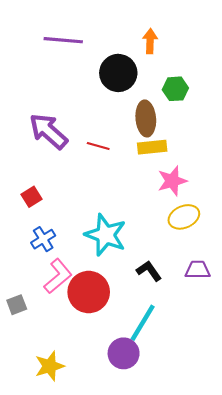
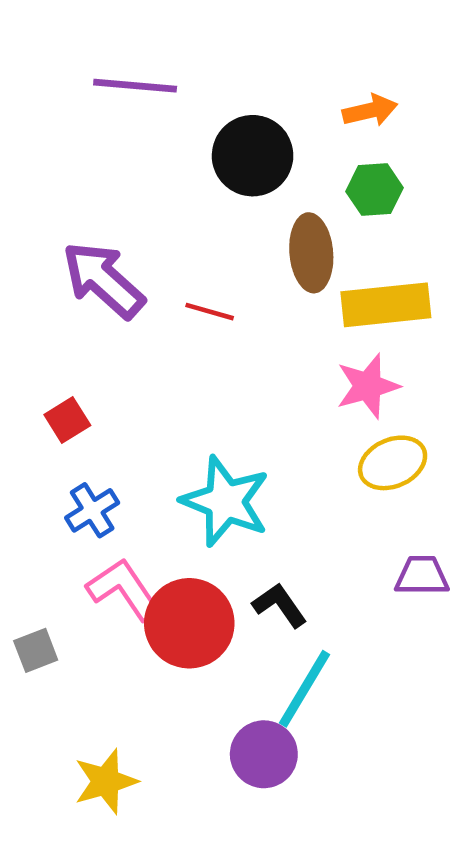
orange arrow: (150, 41) -> (370, 110), moved, turned 75
yellow rectangle: (152, 147) -> (386, 305), moved, size x1.4
black L-shape: (149, 271) -> (280, 605), moved
pink L-shape: (58, 276) -> (124, 589), turned -84

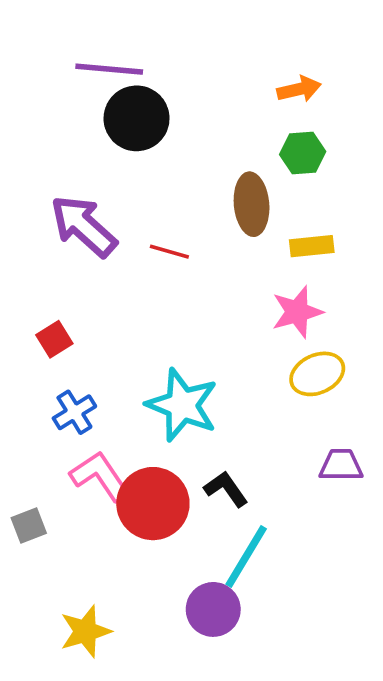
black circle: (253, 156) -> (137, 118), moved
yellow rectangle: (386, 305) -> (312, 246), size x0.6

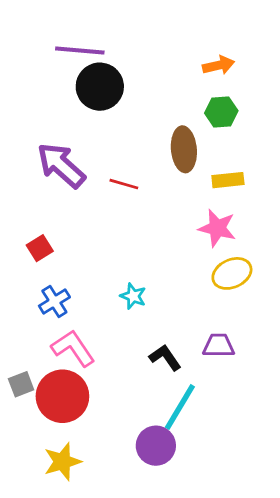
pink star: (297, 312) -> (217, 228), turned 30
cyan star: (182, 405) -> (133, 296), size x0.5
purple trapezoid: (341, 465) -> (219, 346), moved
red circle: (153, 504) -> (62, 396), moved

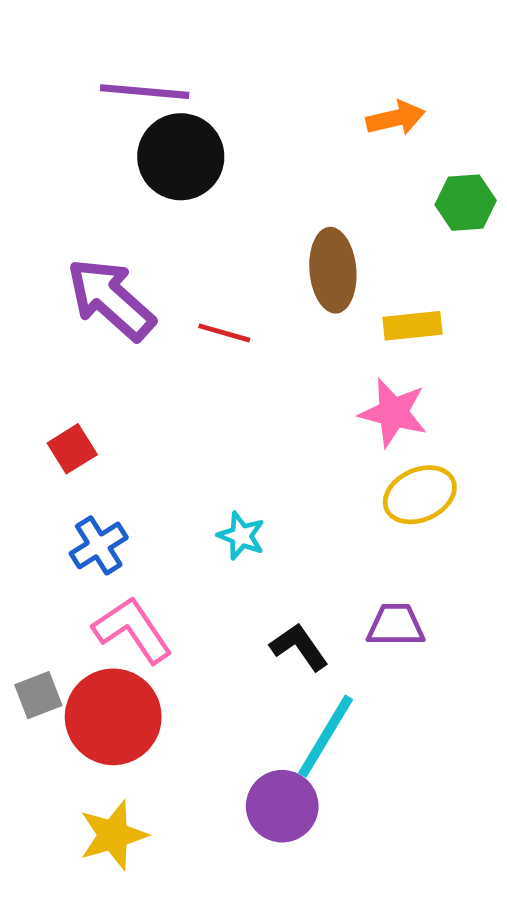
green hexagon: (221, 112) -> (466, 203), moved

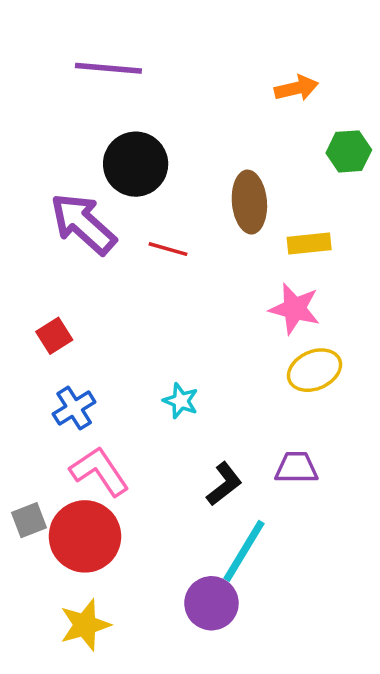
black circle: (181, 157) -> (136, 164), moved
black L-shape: (299, 647) -> (224, 484), turned 87

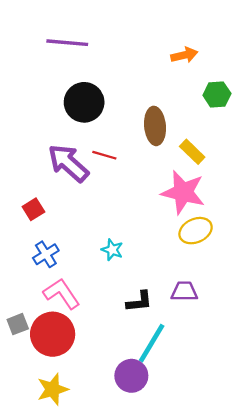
purple arrow: (83, 224) -> (68, 163), moved
yellow rectangle: (309, 244) -> (192, 152), turned 50
pink star: (295, 309) -> (183, 192), size x1.4
black L-shape: (224, 484) -> (139, 302), turned 32

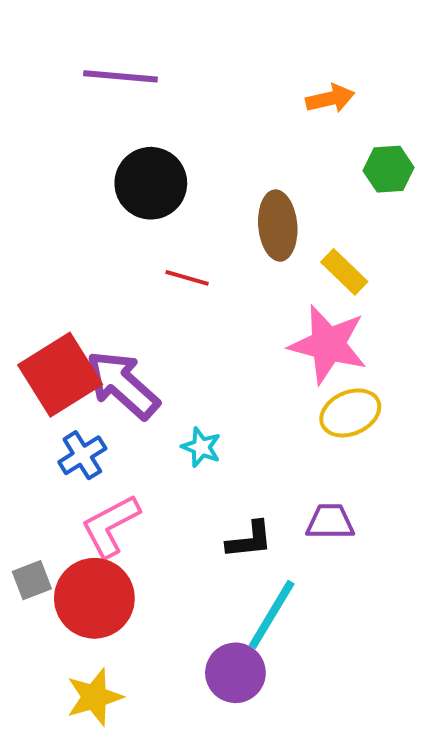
purple arrow: (68, 163) -> (123, 385), moved
red square: (33, 209) -> (60, 375), size x2.0
pink L-shape: (62, 294) -> (111, 526), turned -84

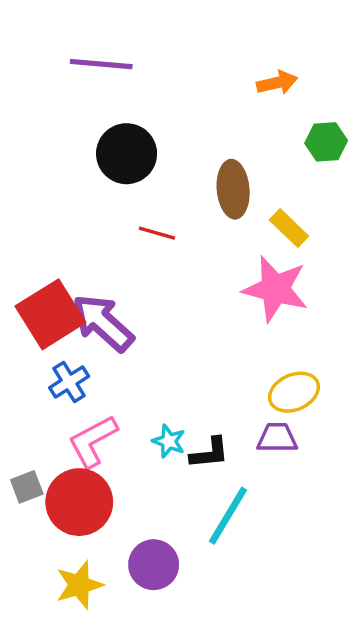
yellow ellipse: (350, 413) -> (294, 392), moved
cyan star: (201, 447) -> (169, 441), moved
purple circle: (235, 673) -> (154, 565), moved

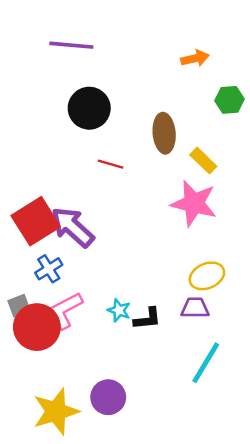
gray square: (27, 487) -> (19, 306), moved
red circle: (79, 502) -> (37, 327), moved
cyan line: (228, 516) -> (206, 363), moved
yellow star: (79, 585) -> (56, 411), size x1.4

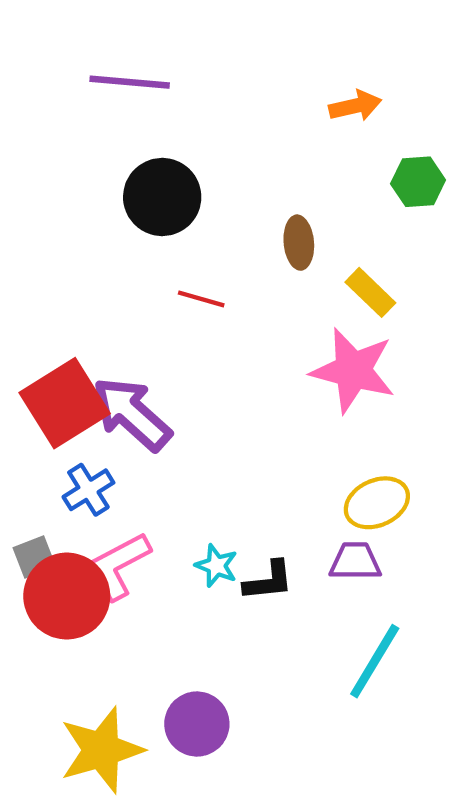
brown ellipse: (164, 133) -> (299, 243), size x0.7

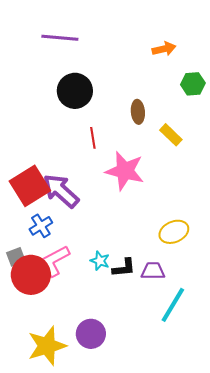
red line: (201, 299) -> (93, 138), turned 65
pink star: (353, 370) -> (125, 171), moved
purple trapezoid: (355, 561) -> (153, 271), moved

